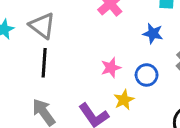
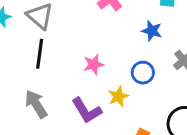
pink star: (111, 68) -> (94, 64), moved

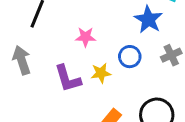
blue star: (152, 31) -> (148, 19), size x1.4

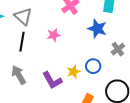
pink star: (85, 37) -> (54, 35), moved
blue circle: (130, 57) -> (93, 66), moved

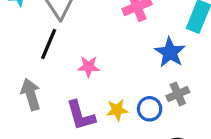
pink star: (54, 35) -> (89, 67), moved
gray cross: (118, 49) -> (178, 94), moved

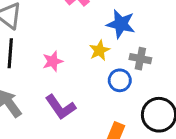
gray cross: (178, 94) -> (140, 59), turned -36
yellow star: (117, 110) -> (99, 50), moved

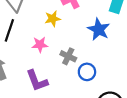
yellow star: (99, 50) -> (53, 19), moved
gray cross: (140, 59) -> (68, 56), moved

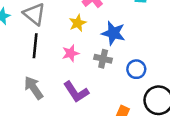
blue star: (99, 29) -> (113, 33), moved
blue circle: (87, 72) -> (136, 69), moved

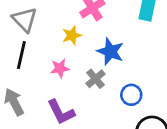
gray cross: (103, 59) -> (96, 79), turned 30

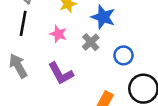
pink star: (60, 68) -> (58, 34), turned 30

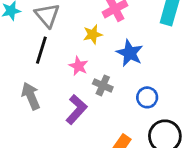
gray cross: (91, 42) -> (103, 85), moved, turned -30
purple L-shape: (61, 73) -> (76, 109), turned -116

